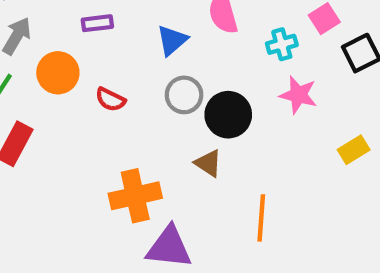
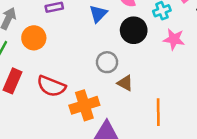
gray circle: (184, 95) -> (107, 62), moved
red semicircle: (110, 99) -> (51, 86), moved, size x1.6
black circle: (228, 115) -> (134, 30), moved

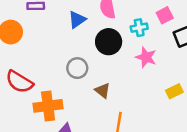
brown triangle: (125, 83) -> (103, 90), moved

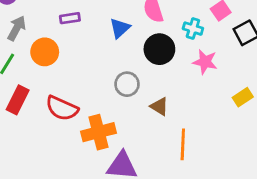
cyan cross: (139, 28) -> (193, 29), turned 35

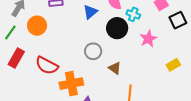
cyan cross: (193, 29) -> (133, 14), moved
pink star: (205, 62) -> (148, 39), turned 30

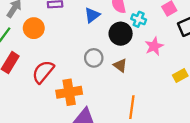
red semicircle: (47, 66) -> (43, 72), turned 100
brown triangle: (115, 68) -> (120, 65), moved

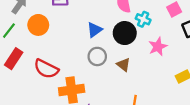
blue triangle: (92, 15) -> (95, 30), moved
red semicircle: (43, 72) -> (46, 69), turned -105

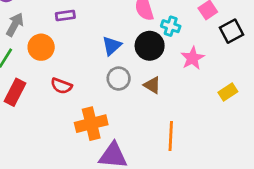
red semicircle: (46, 69) -> (61, 86), moved, size x0.7

